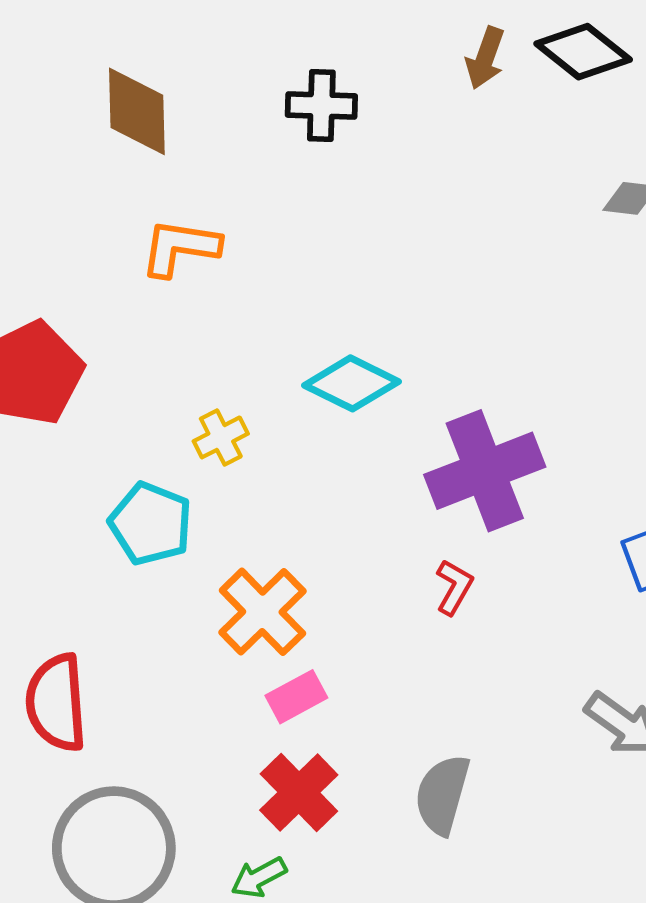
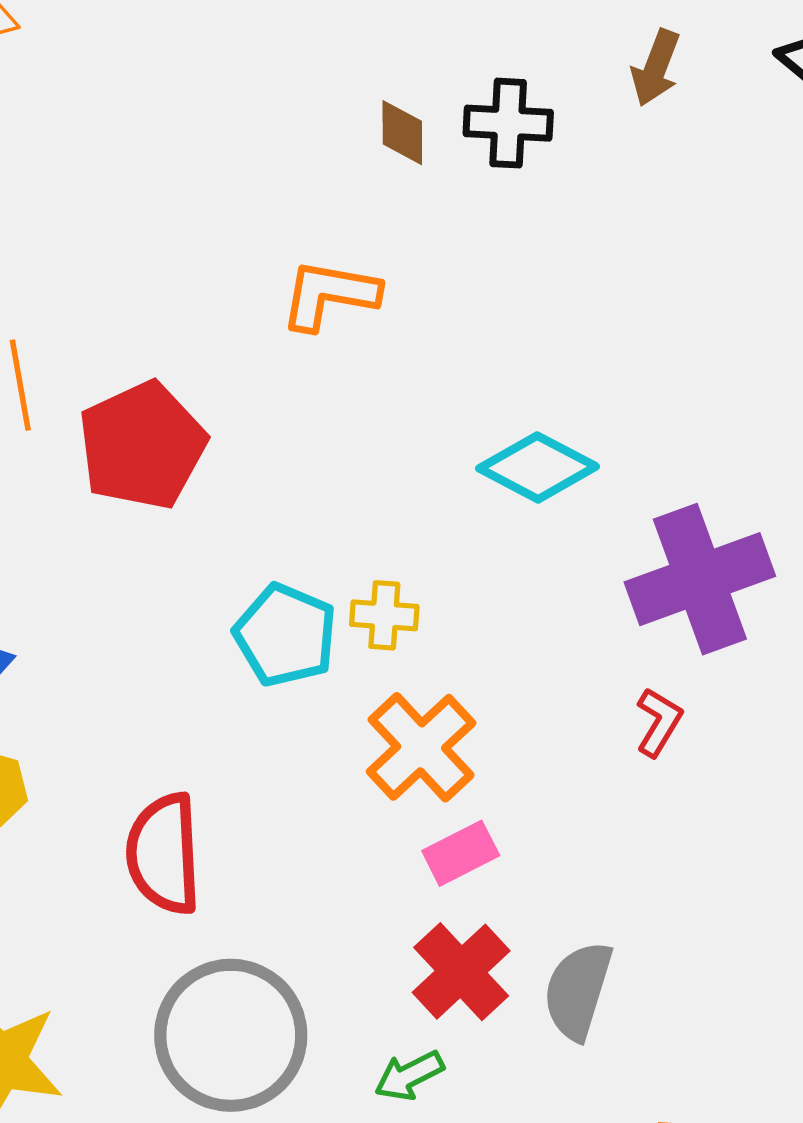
brown arrow: (485, 58) -> (656, 68), moved
brown diamond: (137, 111) -> (402, 133), moved, size x0.6
yellow cross: (221, 437) -> (384, 615), moved, turned 30
gray semicircle: (442, 795) -> (578, 990), moved

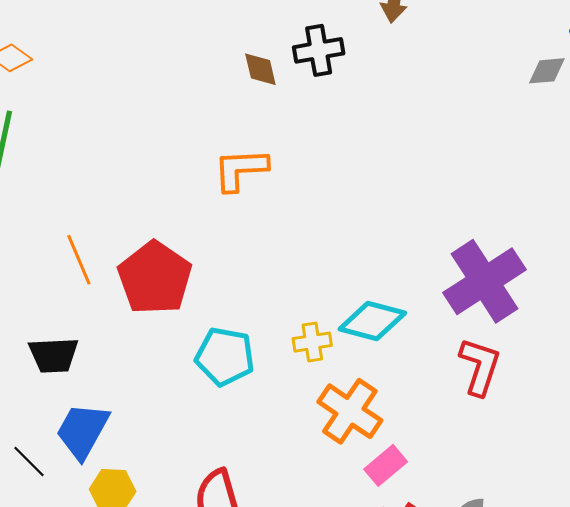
cyan diamond: (538, 467) -> (372, 321), moved
cyan pentagon: (285, 635) -> (225, 356), moved
red L-shape: (659, 722) -> (480, 367), size x1.5

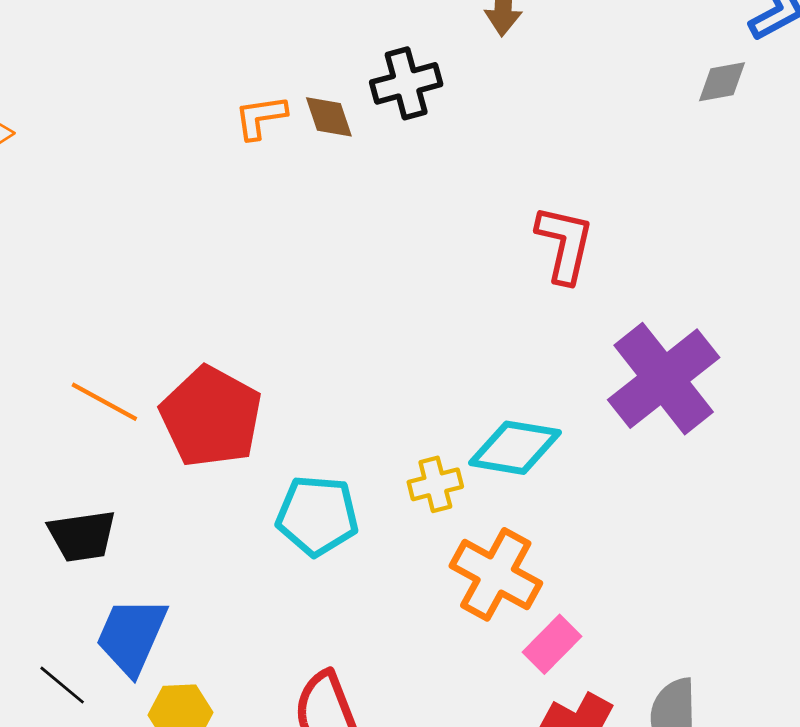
orange L-shape: (240, 169) -> (261, 117), moved, size x0.7
orange line: (79, 260) -> (104, 402), turned -33
red L-shape: (480, 367) -> (565, 244), moved

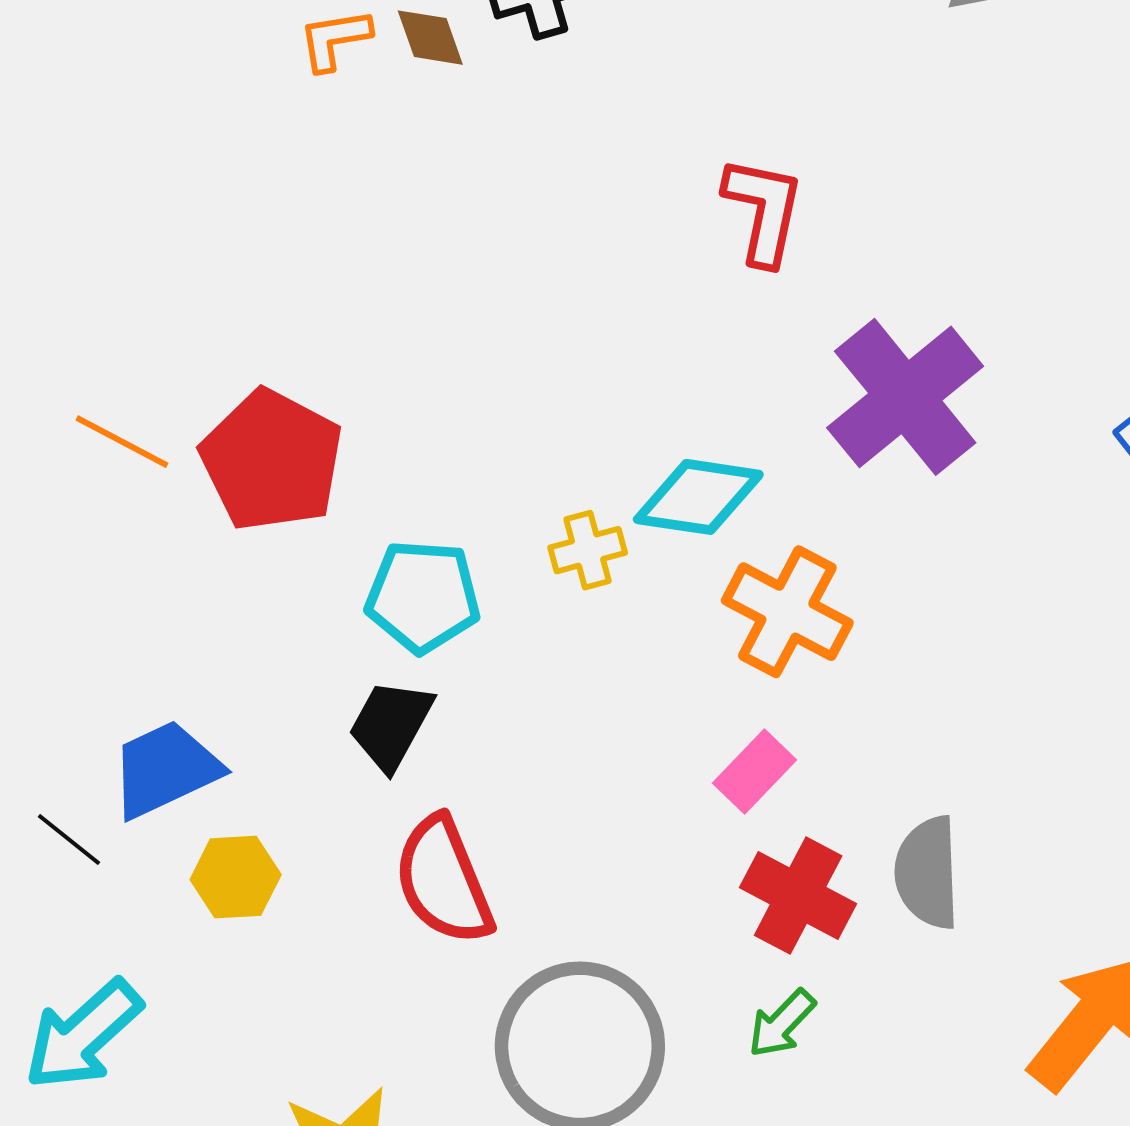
black trapezoid: (82, 536) -> (391, 725), moved, turned 128
orange cross: (496, 574) -> (787, 612), moved
blue trapezoid: (132, 636) -> (165, 769), turned 42

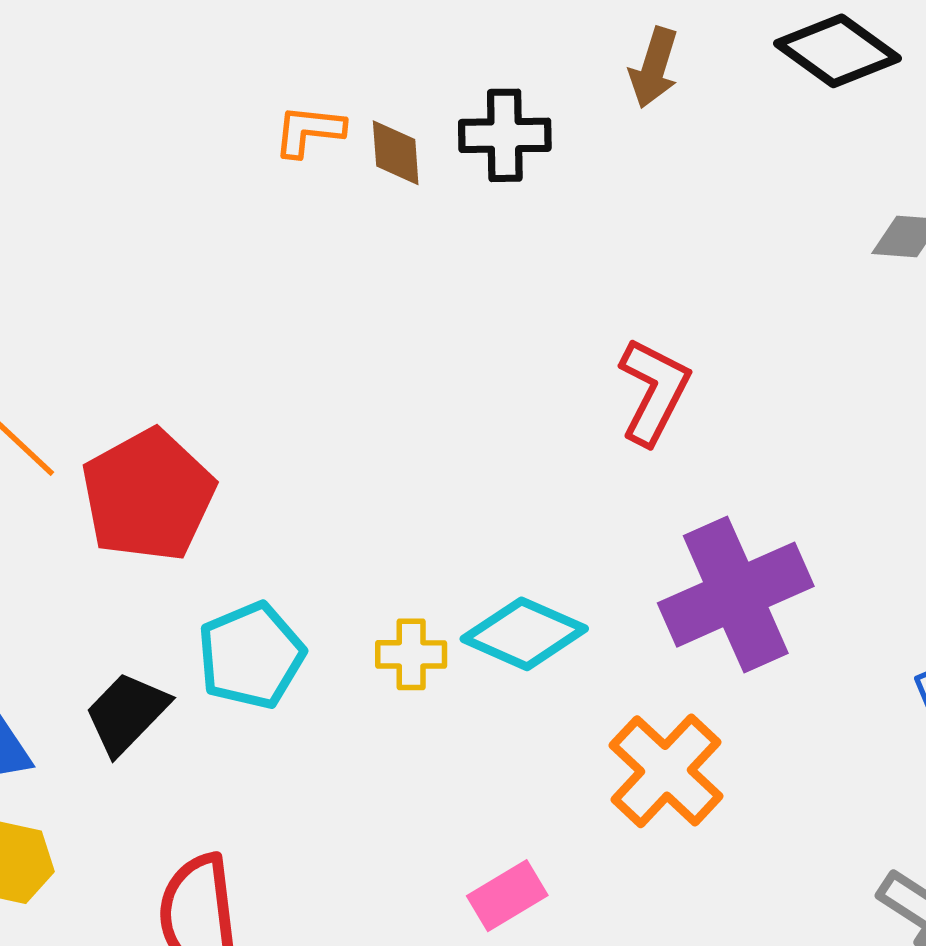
cyan pentagon: (423, 596) -> (251, 656), turned 30
orange cross: (787, 612) -> (666, 771), moved
black trapezoid: (391, 725) -> (127, 713), moved

